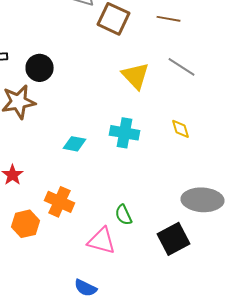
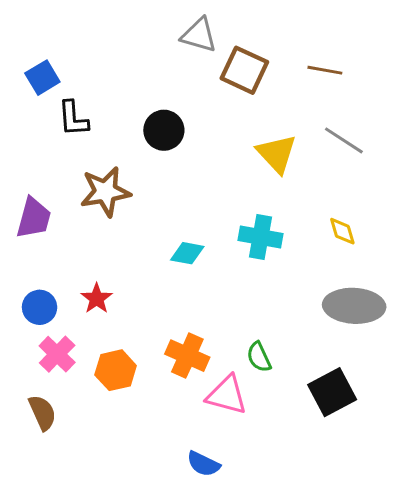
black circle: (40, 68) -> (164, 130), moved
gray ellipse: (202, 200) -> (354, 306), moved
orange cross: (60, 202) -> (187, 356), moved

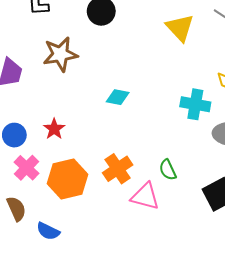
cyan cross: (260, 237) -> (195, 104), moved
orange cross: (187, 356) -> (118, 169), turned 32
orange hexagon: (116, 370) -> (67, 179), size x1.4
blue semicircle: (203, 464) -> (48, 231), moved

